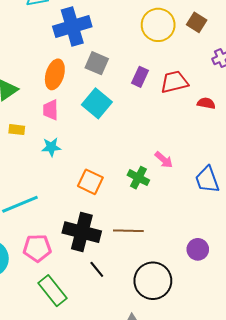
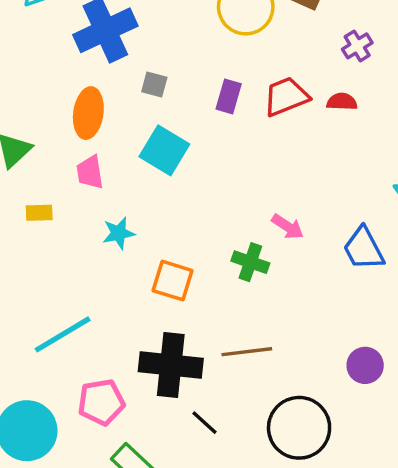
gray square: (97, 63) -> (154, 84), size x0.7
red semicircle: (206, 103) -> (342, 102), moved
cyan star: (51, 147) -> (119, 233), moved

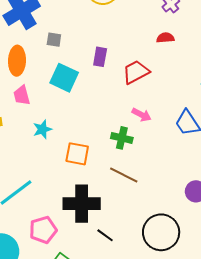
purple rectangle: (229, 96) -> (100, 57), moved
red trapezoid: (286, 97) -> (136, 72), moved
brown line: (247, 352) -> (124, 175), moved, turned 40

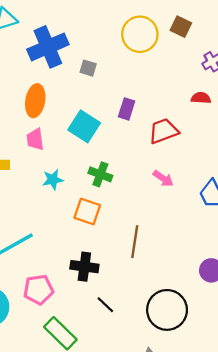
gray square: (54, 40) -> (88, 68), moved
green cross: (122, 138) -> (100, 174), moved
brown line: (124, 175) -> (135, 242), turned 64
black cross: (82, 204) -> (84, 267), size x0.7

